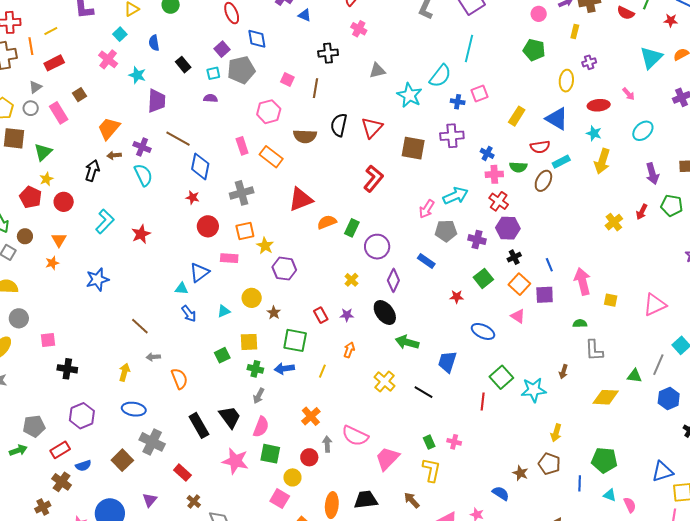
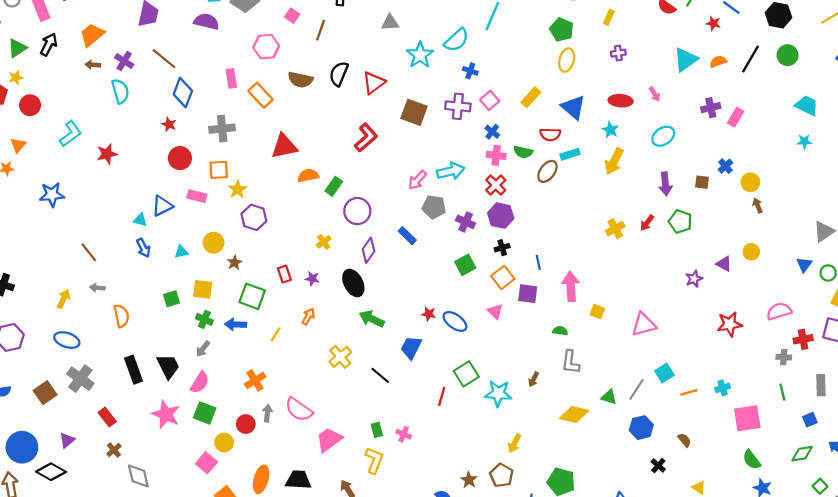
yellow ellipse: (566, 81) -> (567, 60), moved
pink square: (479, 93) -> (490, 100), moved, turned -30
purple semicircle: (211, 98) -> (206, 22), size x1.6
black arrow: (92, 171) -> (49, 44), moved
red star: (457, 297) -> (429, 314), moved

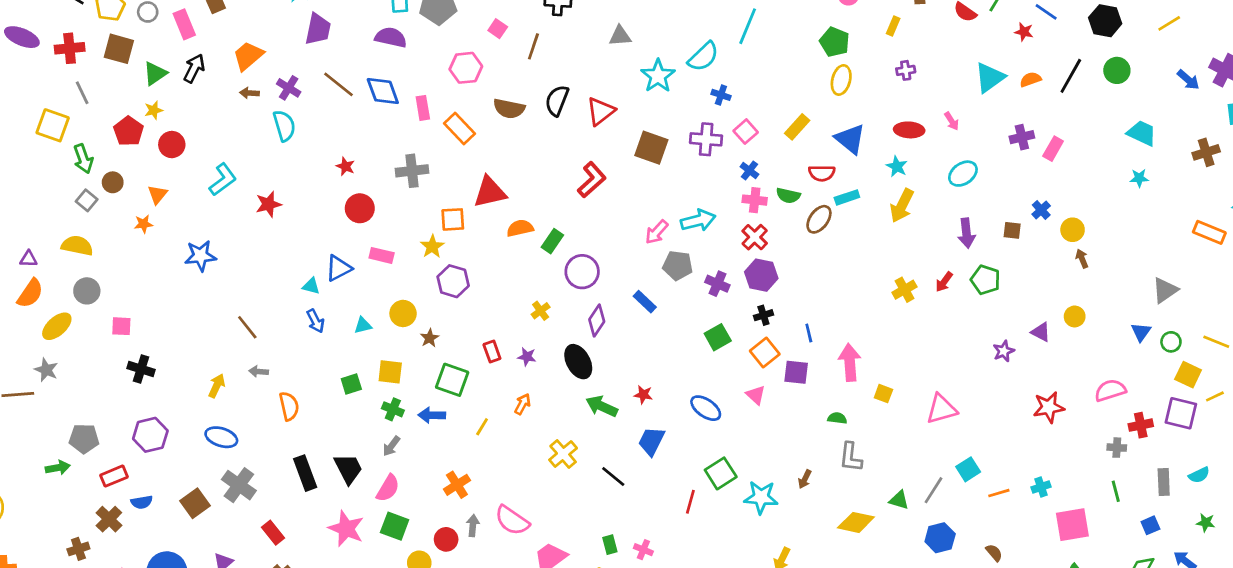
blue diamond: (183, 93) -> (383, 91), moved, turned -40
orange square: (219, 170) -> (453, 219), moved
red star: (429, 314) -> (643, 395), moved

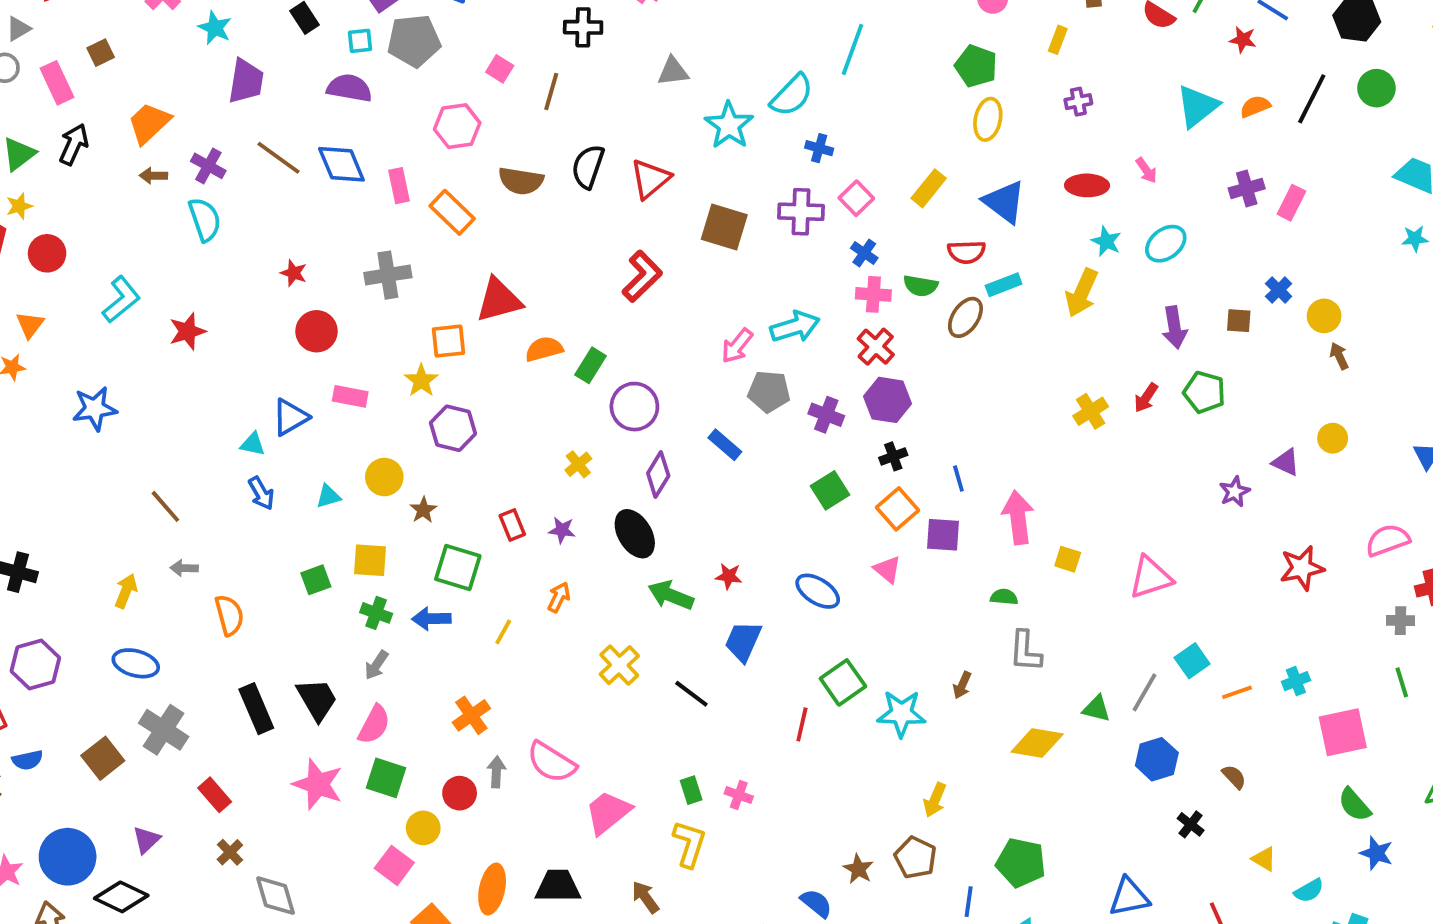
cyan star: (897, 166) -> (1106, 241), moved

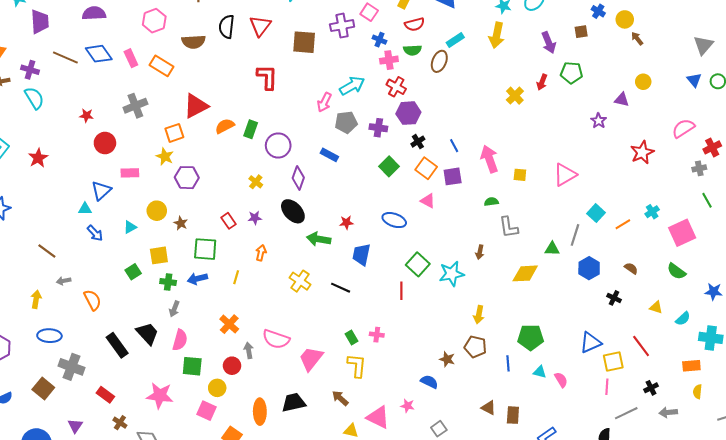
red semicircle: (966, 252) -> (415, 24), moved
red L-shape: (642, 276) -> (267, 77), turned -32
pink star: (318, 784) -> (160, 396), moved
green semicircle: (1354, 805) -> (676, 271), moved

